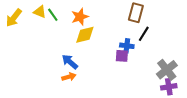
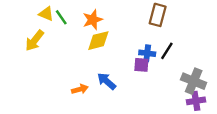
yellow arrow: (14, 18) -> (35, 41), moved
black line: (144, 34) -> (167, 51), moved
blue arrow: (70, 62) -> (107, 81), moved
gray cross: (167, 70) -> (194, 81), turned -30

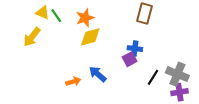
black line: (167, 51) -> (153, 77), moved
purple square: (141, 65) -> (130, 59), turned -32

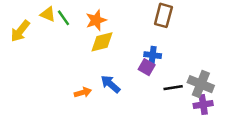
yellow arrow: (32, 37) -> (20, 31), moved
purple square: (130, 59) -> (147, 67), turned -32
black line: (153, 77) -> (173, 88), turned 49

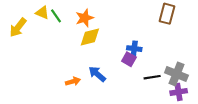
brown rectangle: (163, 15) -> (167, 14), moved

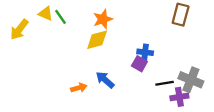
orange star: (85, 18) -> (103, 19), moved
purple cross: (179, 92) -> (179, 97), moved

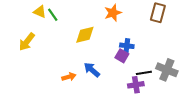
orange star: (103, 19) -> (113, 13), moved
yellow arrow: (19, 29) -> (27, 42), moved
purple cross: (179, 97) -> (136, 85), moved

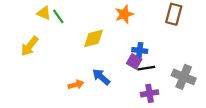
black line: (144, 73) -> (146, 68), moved

